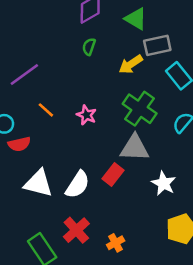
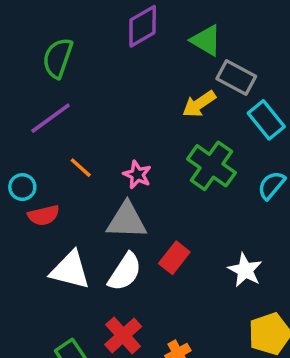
gray rectangle: (157, 45) -> (236, 77), turned 40
green semicircle: (89, 47) -> (58, 58), moved, size x1.6
gray triangle: (135, 148) -> (127, 221), moved

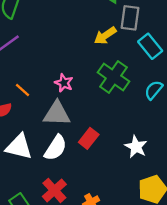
gray rectangle: (236, 77) -> (130, 18), turned 70
orange line: (81, 168) -> (22, 90), moved

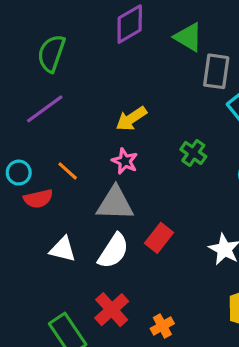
yellow arrow: (105, 36) -> (131, 119), moved
green cross: (113, 77) -> (193, 153), size x0.6
white triangle: (19, 147) -> (63, 249), size x0.7

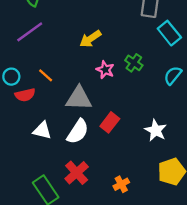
pink star: (125, 161) -> (105, 70), moved
orange cross: (162, 326) -> (121, 184), moved

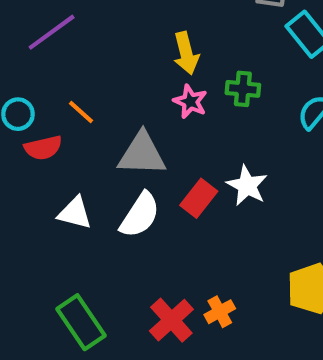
yellow arrow: (90, 39) -> (186, 53), moved, turned -70
green cross: (134, 63) -> (243, 89), turned -30
white star: (156, 130) -> (247, 186), moved
red cross: (77, 173) -> (171, 320), moved

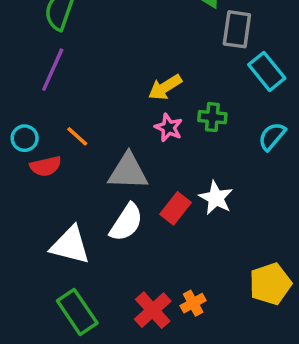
purple line: (52, 32) -> (53, 70), turned -30
yellow arrow: (186, 53) -> (165, 87), turned 72
white triangle: (75, 213) -> (70, 245), moved, size x1.4

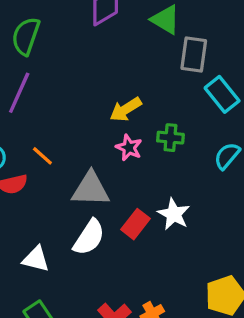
white triangle: (70, 245) -> (36, 259), size x0.7

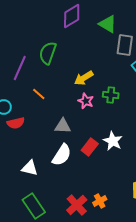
green semicircle: (26, 36) -> (48, 53), moved
orange line: (42, 156) -> (39, 94), moved
gray triangle: (91, 189) -> (63, 126), size x0.7

